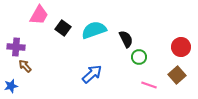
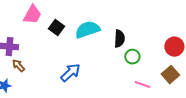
black semicircle: (126, 39) -> (119, 39), turned 30
blue arrow: (92, 74) -> (70, 73), moved

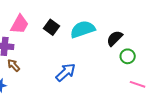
pink trapezoid: (32, 15) -> (20, 24), moved
black semicircle: (119, 39) -> (115, 38), turned -138

